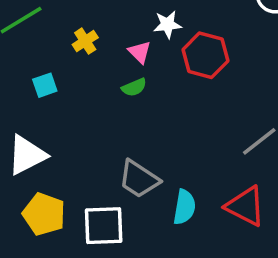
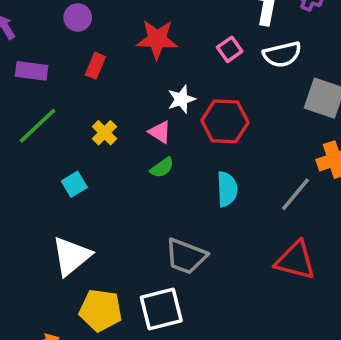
cyan semicircle: (184, 207) -> (227, 189), moved

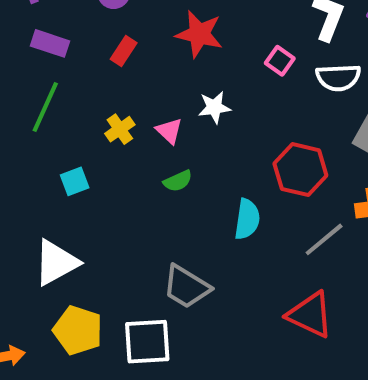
pink square: (230, 49) -> (280, 61), turned -30
red hexagon: (225, 121) -> (300, 170), moved
green line: (38, 126) -> (45, 107), turned -33
pink triangle: (160, 132) -> (169, 131), moved

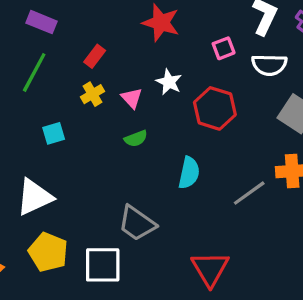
red rectangle: (124, 51) -> (95, 56), moved
pink square: (280, 61) -> (224, 48), turned 30
white star: (214, 107) -> (169, 82), turned 30
red hexagon: (300, 170) -> (215, 108), moved
red triangle: (310, 315) -> (210, 269), moved, turned 30

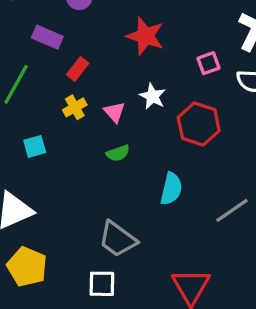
purple rectangle: (41, 22) -> (47, 37), moved
white square: (103, 265) -> (102, 284), moved, size x0.7

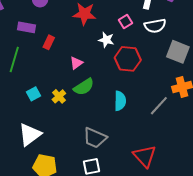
white star: (153, 96) -> (106, 40), moved
yellow cross: (75, 107) -> (59, 96), moved
pink triangle: (115, 112) -> (76, 63), turned 48
green semicircle: (118, 153) -> (84, 87), size x1.5

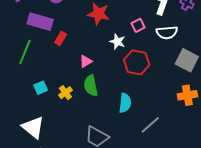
purple rectangle: (27, 27) -> (40, 22), size x1.4
green semicircle: (84, 87) -> (91, 86), turned 105
gray line: (159, 106) -> (150, 125), moved
white triangle: (30, 135) -> (33, 127), turned -50

